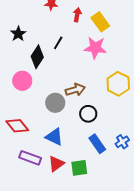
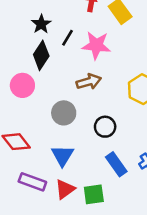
black star: (18, 34) -> (41, 24), moved
pink star: (95, 48) -> (96, 45), moved
brown arrow: (75, 90) -> (89, 82), moved
blue triangle: (54, 137) -> (62, 155), turned 36

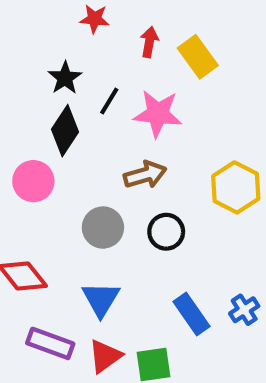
black circle: (105, 127) -> (166, 232), moved

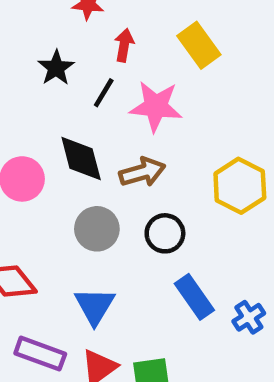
red arrow: (149, 42) -> (124, 45), moved
black diamond: (65, 131) -> (81, 159), moved, turned -48
blue rectangle: (191, 314) -> (194, 297), moved

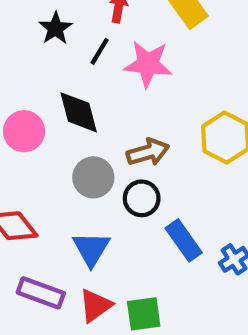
brown arrow: (142, 172) -> (148, 152), moved
black circle: (165, 233) -> (142, 198), moved

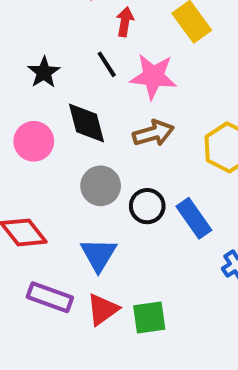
black star: (56, 28) -> (44, 72), moved
black line: (100, 51) -> (107, 64), turned -64
brown arrow: (148, 152) -> (153, 133), moved
blue rectangle: (184, 240) -> (194, 218), moved

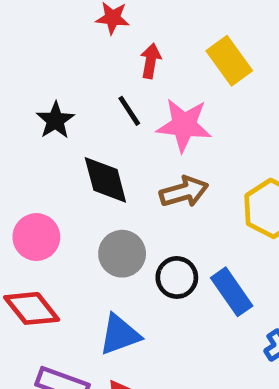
pink circle: (34, 141) -> (36, 237), moved
blue triangle: (99, 255) -> (120, 335), turned 39

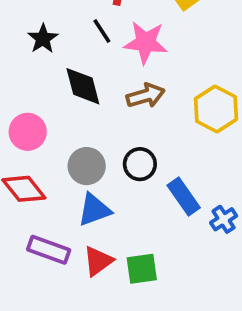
gray circle: (122, 254) -> (87, 166), moved
blue rectangle: (232, 292) -> (184, 196), moved

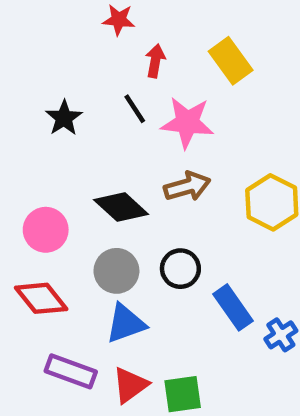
black diamond: (83, 86) -> (121, 207), moved, turned -33

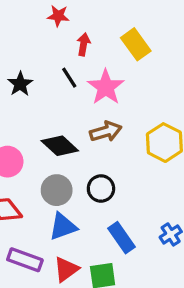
pink star: (187, 122) -> (106, 87), turned 30
blue rectangle: (233, 307) -> (122, 238), moved

